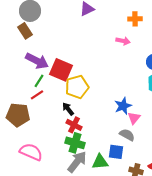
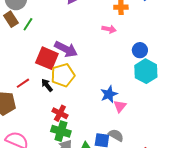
purple arrow: (37, 61) -> (66, 49), moved
green line: (39, 81) -> (28, 24), moved
black arrow: (68, 109) -> (47, 85), moved
gray semicircle: (127, 135) -> (116, 135), moved

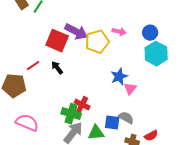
pink arrow: (109, 29) -> (119, 32), moved
yellow pentagon: (63, 75) -> (97, 42), moved
red cross: (60, 113) -> (82, 105), moved

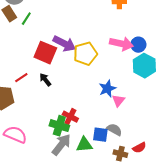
pink arrow: (119, 32) -> (121, 44), moved, size x1.6

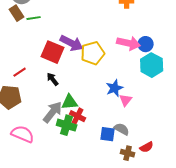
green line: (26, 19) -> (34, 18), turned 48
red line: (21, 78) -> (20, 72), moved
gray arrow: (61, 145) -> (53, 112), moved
green triangle: (84, 145) -> (70, 102), moved

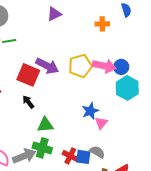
yellow pentagon: (93, 53) -> (80, 66), moved
gray arrow: (53, 112) -> (24, 156), moved, turned 30
red cross: (78, 116) -> (70, 156), moved

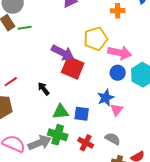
yellow pentagon: (80, 66) -> (96, 39), moved
blue circle: (121, 67) -> (118, 73), moved
red square: (28, 75) -> (73, 68), moved
blue square: (83, 157) -> (82, 114), moved

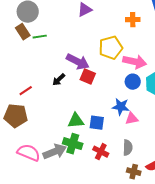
red square: (73, 68) -> (88, 77), size x0.7
black arrow: (44, 89) -> (59, 80), moved, turned -96
blue star: (106, 98) -> (121, 107), turned 30
pink triangle: (117, 110) -> (132, 119), turned 40
gray semicircle: (113, 139) -> (128, 148), turned 63

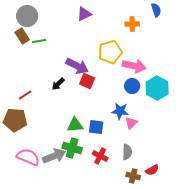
pink triangle: (132, 119) -> (131, 123), turned -32

